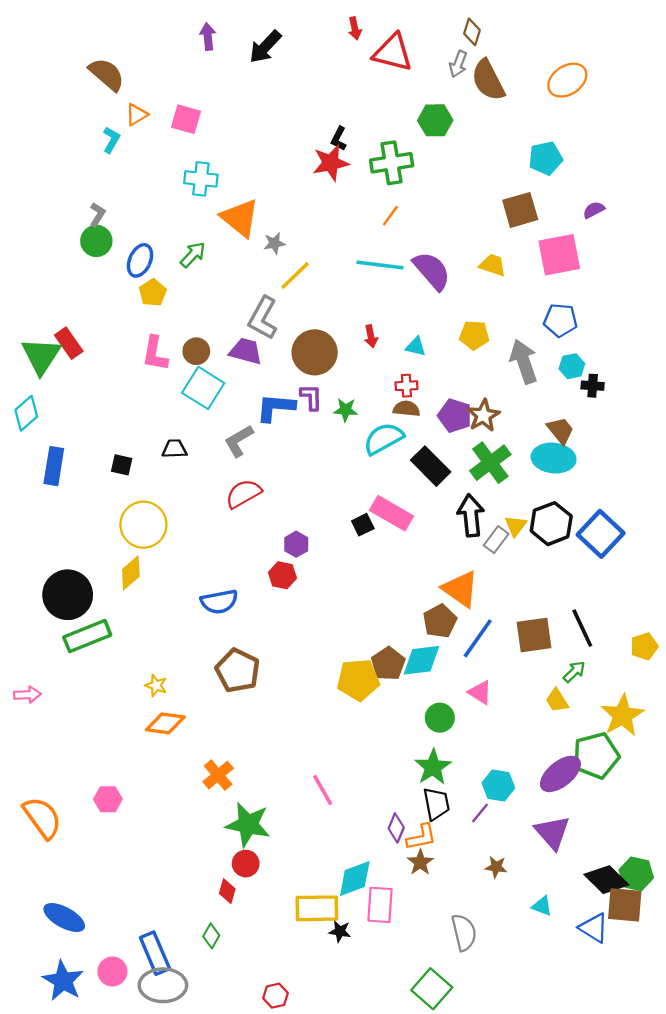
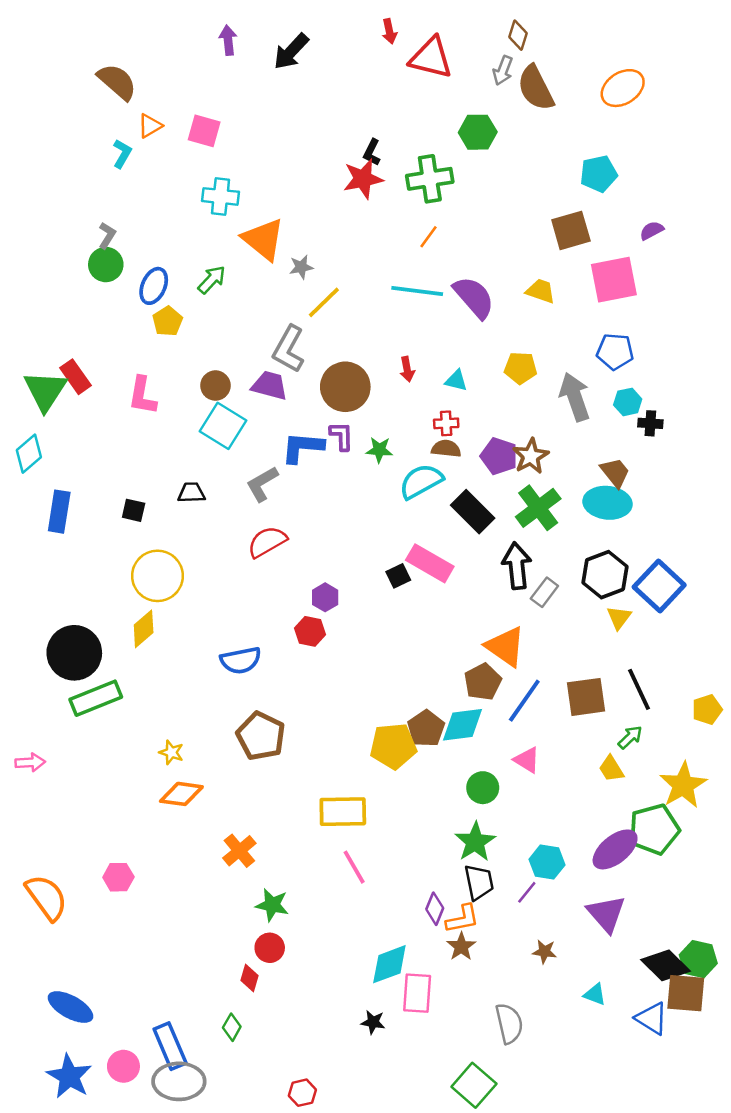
pink L-shape: (155, 354) -> (142, 396), moved
yellow triangle: (516, 526) -> (619, 617), moved
green star: (248, 824) -> (272, 905), size x0.7
yellow rectangle: (317, 908) -> (343, 812), moved

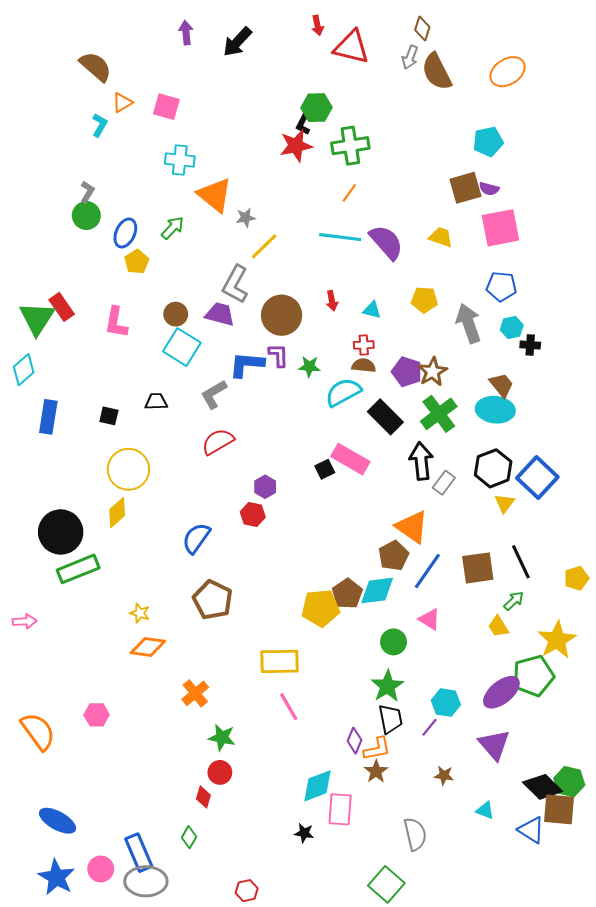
green hexagon: (478, 132) -> (316, 108), moved
purple semicircle: (652, 230) -> (489, 189), moved, turned -138
blue semicircle: (241, 660) -> (196, 538), turned 136

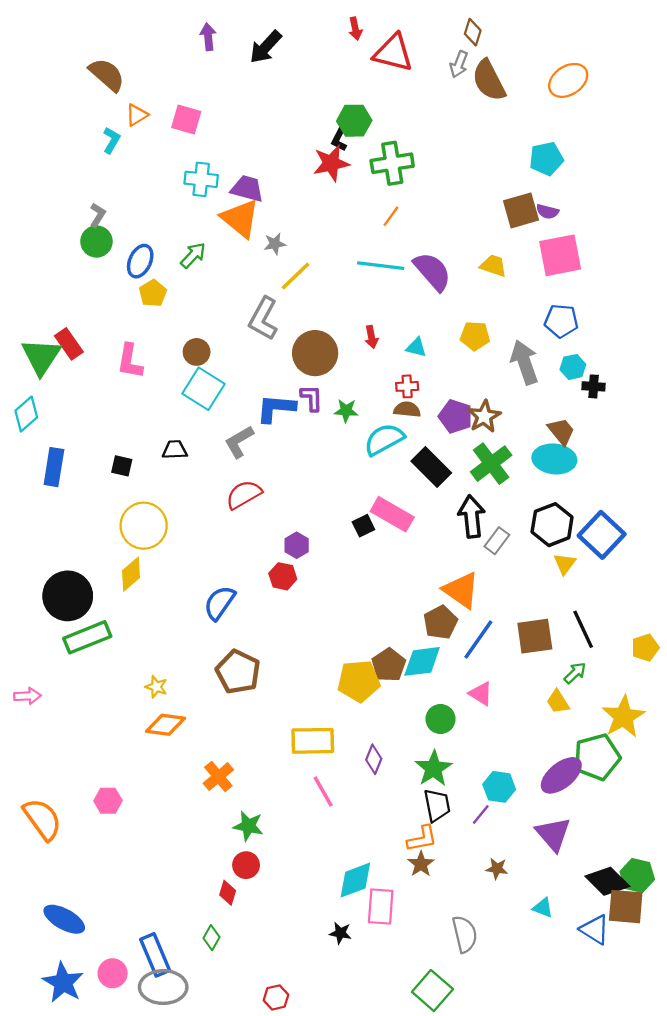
purple trapezoid: (220, 314) -> (247, 189), moved
purple diamond: (354, 741) -> (374, 759), moved

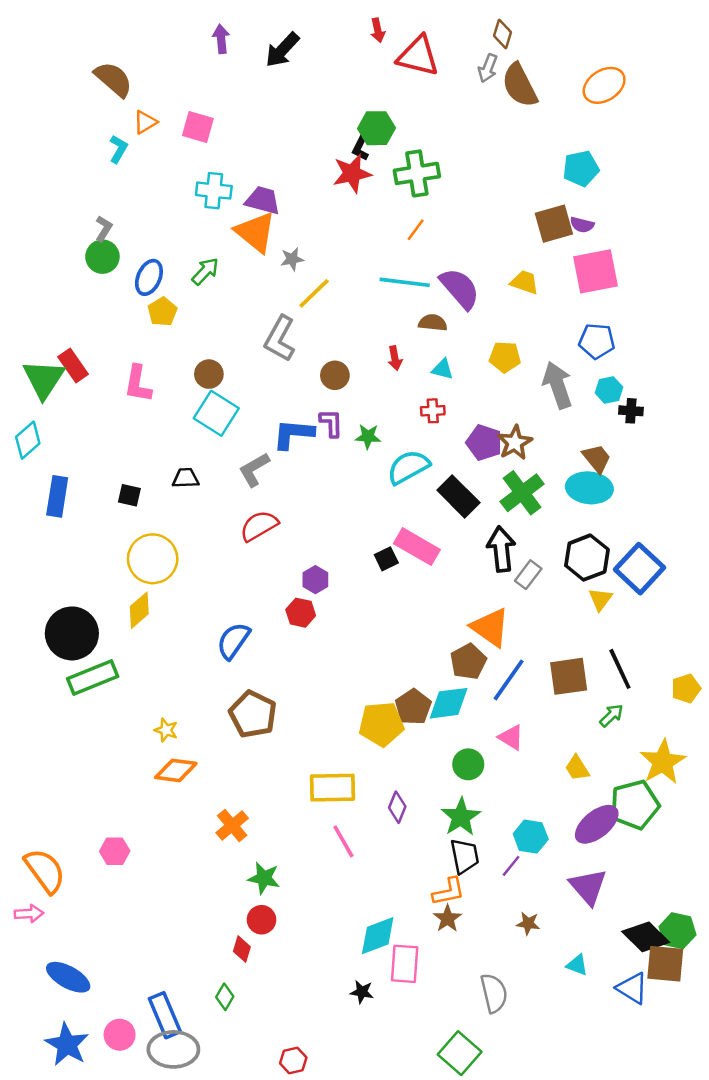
brown circle: (315, 353) -> (335, 375), size x0.6
brown semicircle: (407, 409) -> (433, 323), moved
pink arrow: (27, 696) -> (29, 914), moved
yellow trapezoid: (558, 702) -> (577, 768), moved

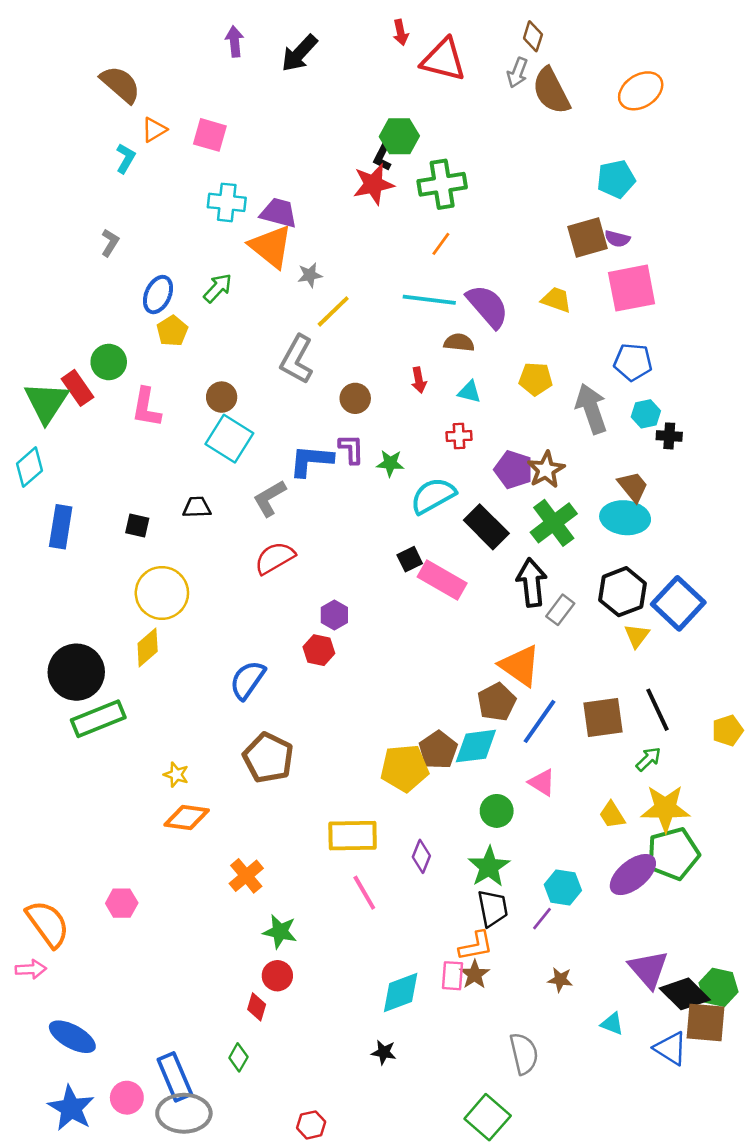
green circle: (102, 257) -> (109, 362), moved
black square: (386, 559) -> (410, 559), moved
yellow star: (663, 762) -> (665, 808), moved, turned 30
purple triangle: (588, 887) -> (648, 969), moved
pink rectangle: (405, 964) -> (453, 976), moved, size x0.7

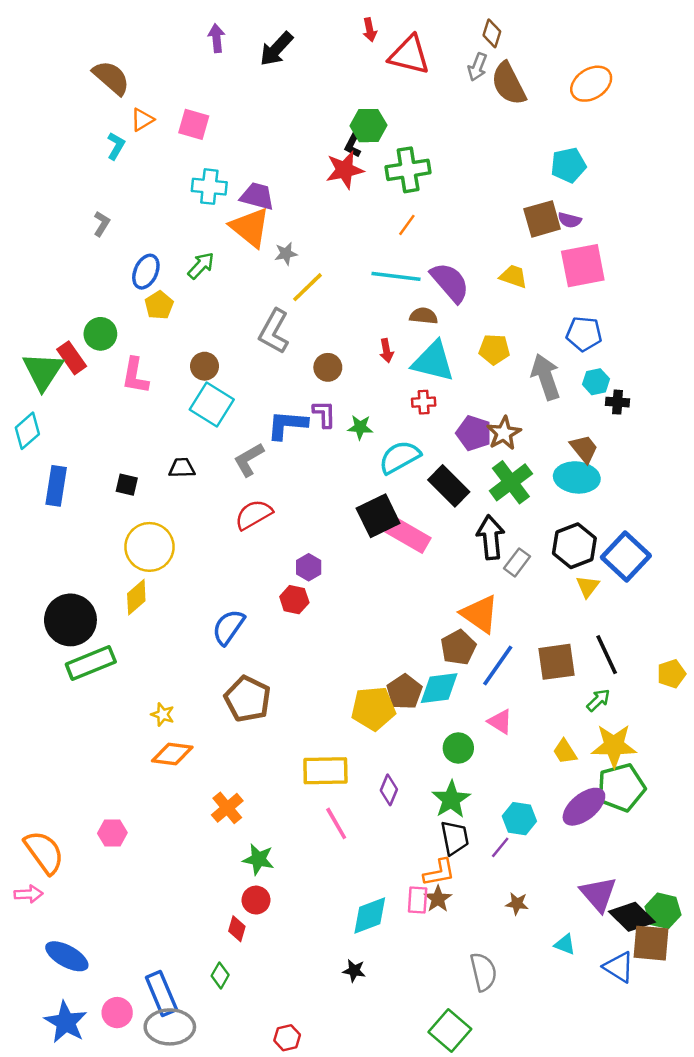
cyan triangle: (469, 392) -> (433, 361), size x2.0
black square: (410, 559) -> (378, 516), size x1.8

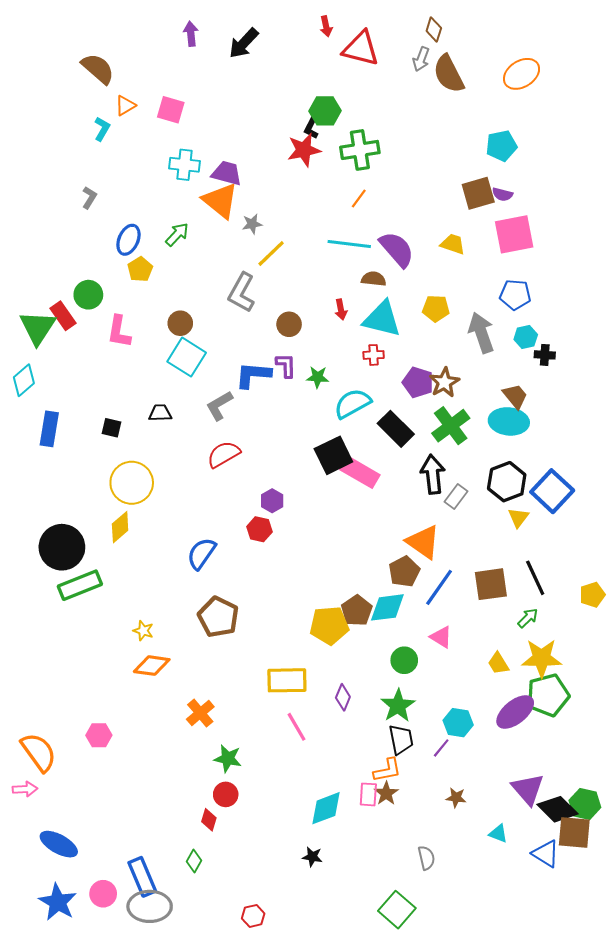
gray semicircle: (483, 972) -> (426, 858), size x0.7

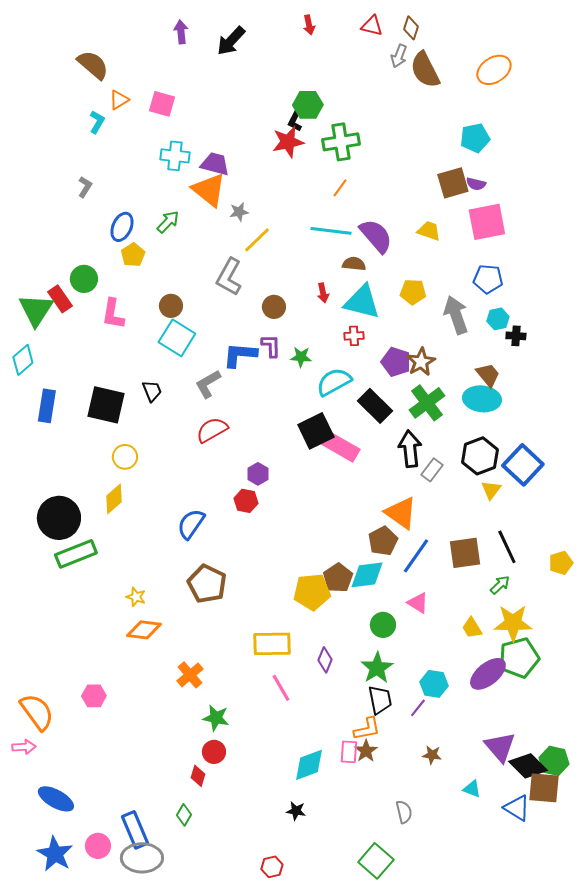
red triangle: (361, 49) -> (372, 26), moved, size x0.6
black trapezoid: (160, 413) -> (152, 391), turned 70
black square: (112, 428) -> (106, 405), size x2.0
yellow circle: (132, 483) -> (125, 457), size x0.6
red hexagon: (253, 916) -> (272, 867), moved

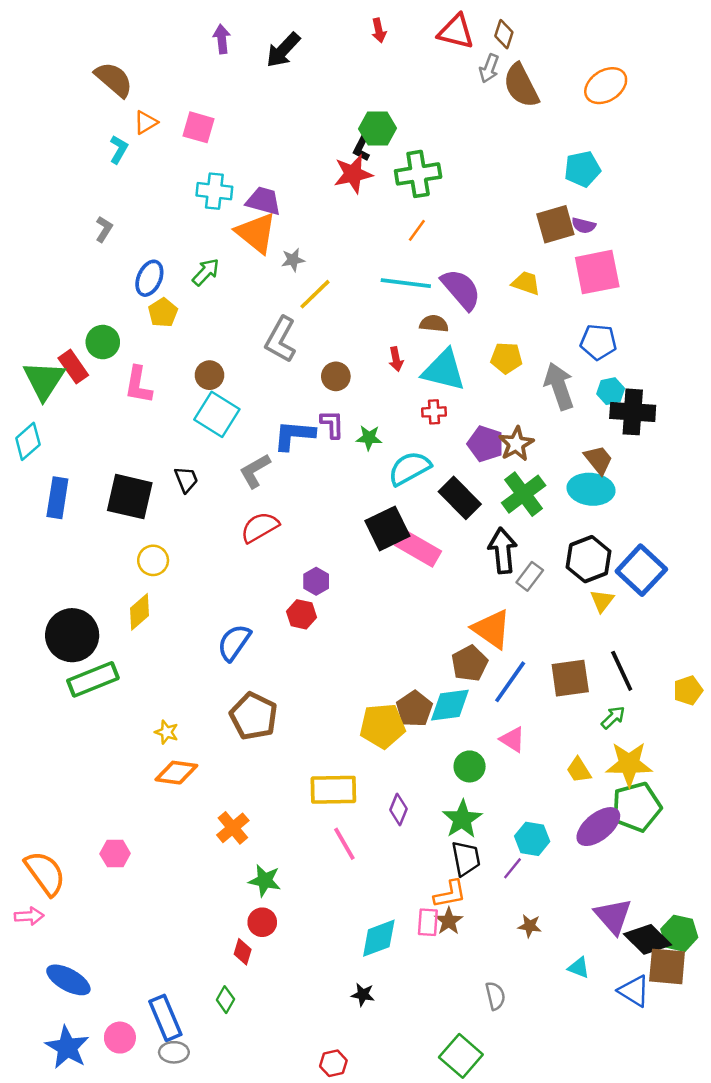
red triangle: (372, 26) -> (456, 32), size x1.4
black cross: (516, 336) -> (633, 412), size x1.8
gray ellipse: (142, 858) -> (174, 1052), size x0.6

